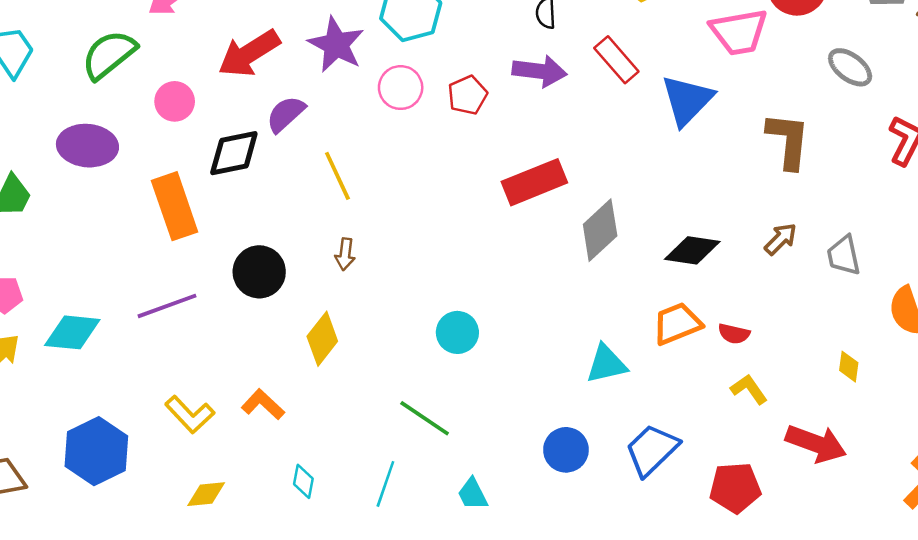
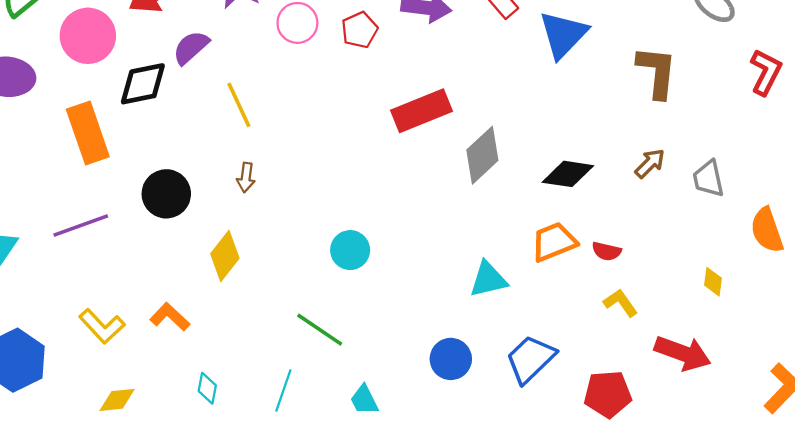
pink circle: (175, 101) -> (88, 36), size x1.5

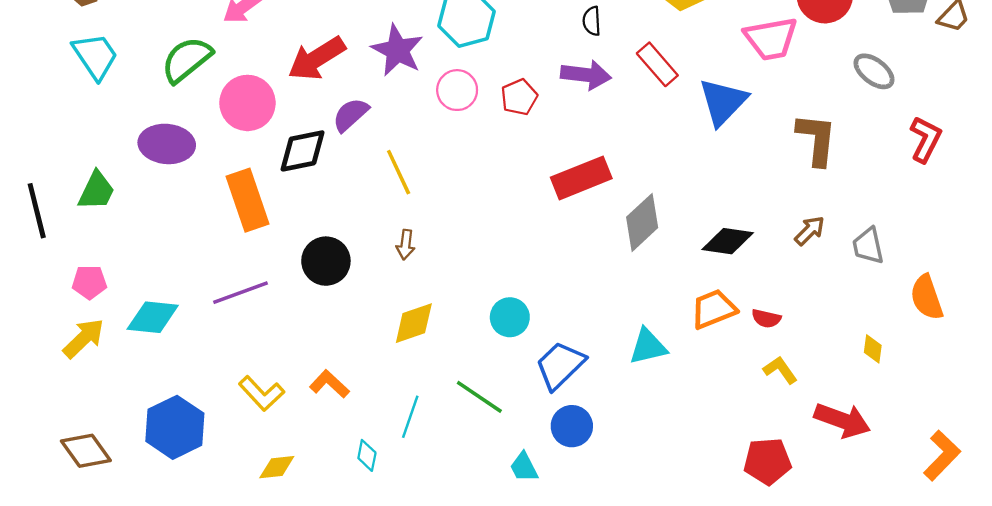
yellow diamond: (225, 256) -> (414, 323), moved, turned 33
blue circle: (451, 359) -> (572, 426), moved
blue trapezoid: (530, 359) -> (560, 365), moved
cyan line: (283, 391) -> (410, 417), moved

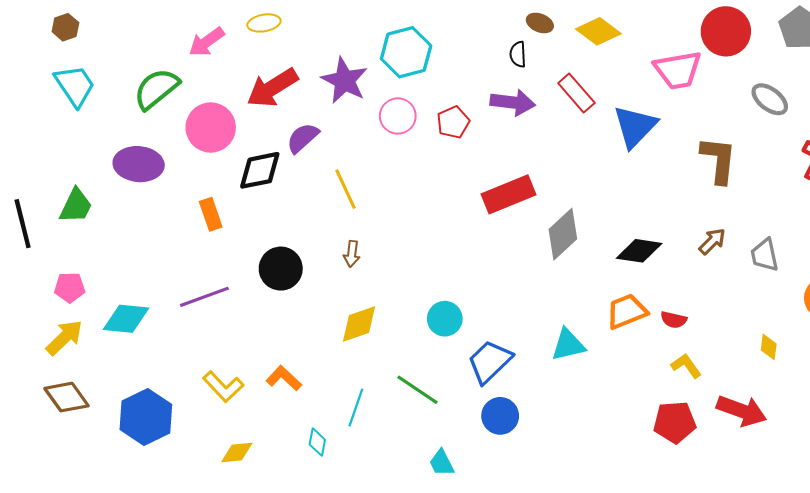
orange rectangle: (247, 200) -> (211, 214), size x0.6
brown diamond: (86, 451) -> (66, 397), moved
red pentagon: (767, 461) -> (675, 422), moved
cyan trapezoid: (524, 467) -> (442, 463), moved

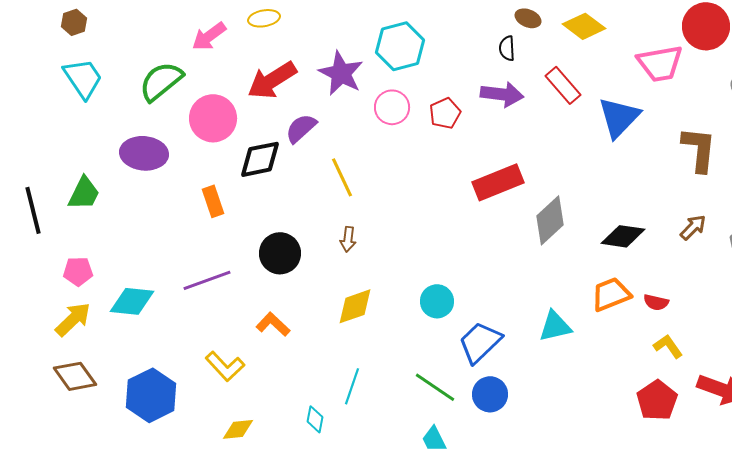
orange L-shape: (284, 378) -> (273, 324), moved
green line: (418, 390) -> (435, 387), moved
red pentagon: (675, 422) -> (657, 400), turned -30

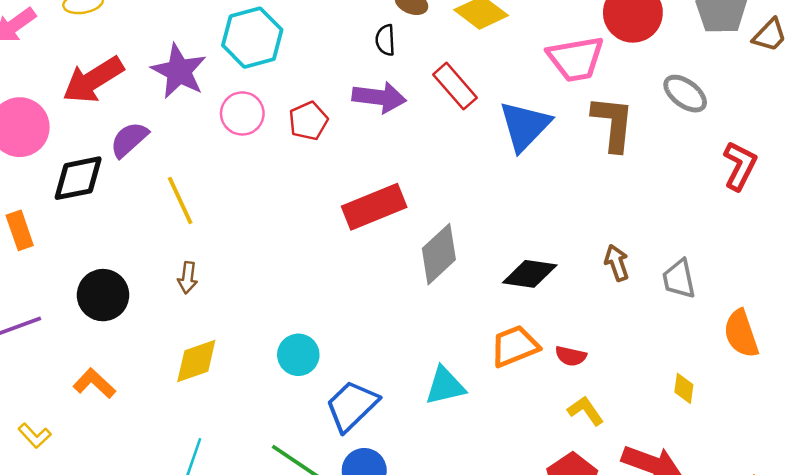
brown L-shape: (699, 149) -> (613, 123), moved
brown arrow: (693, 227) -> (617, 263), turned -64
yellow L-shape: (225, 366) -> (35, 436), size x0.7

